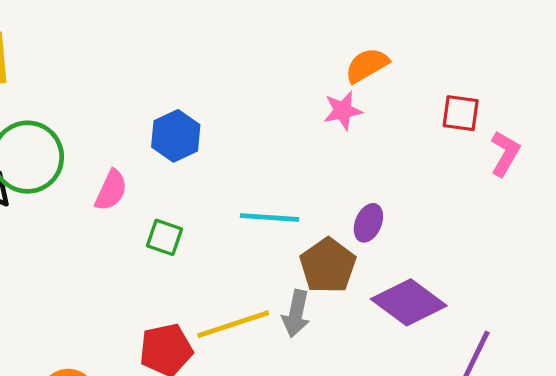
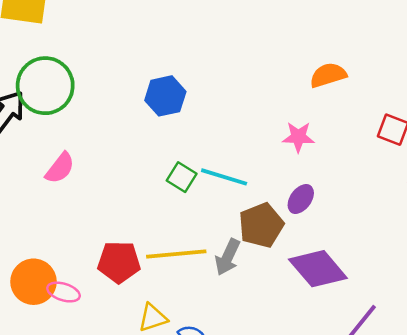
pink star: (343, 111) -> (298, 137), moved
pink semicircle: (111, 190) -> (60, 168), moved
green square: (164, 237) -> (182, 177), moved

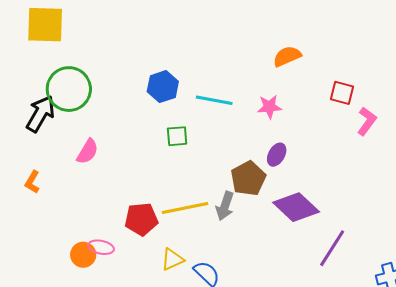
green square: (182, 177) -> (177, 136), moved, turned -30
cyan line: (224, 177) -> (214, 100), moved
orange circle: (33, 282) -> (83, 255), moved, size x0.7

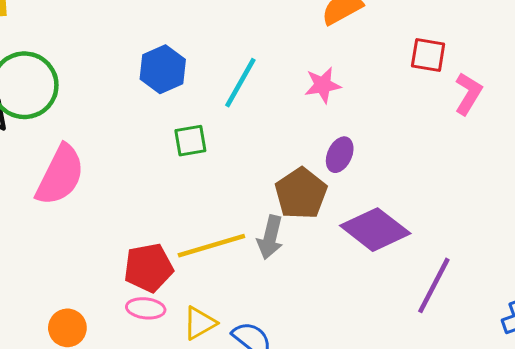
cyan line: (214, 100) -> (240, 83), turned -66
pink semicircle: (87, 152) -> (60, 175), size x1.6
pink ellipse: (101, 247) -> (146, 308), moved

